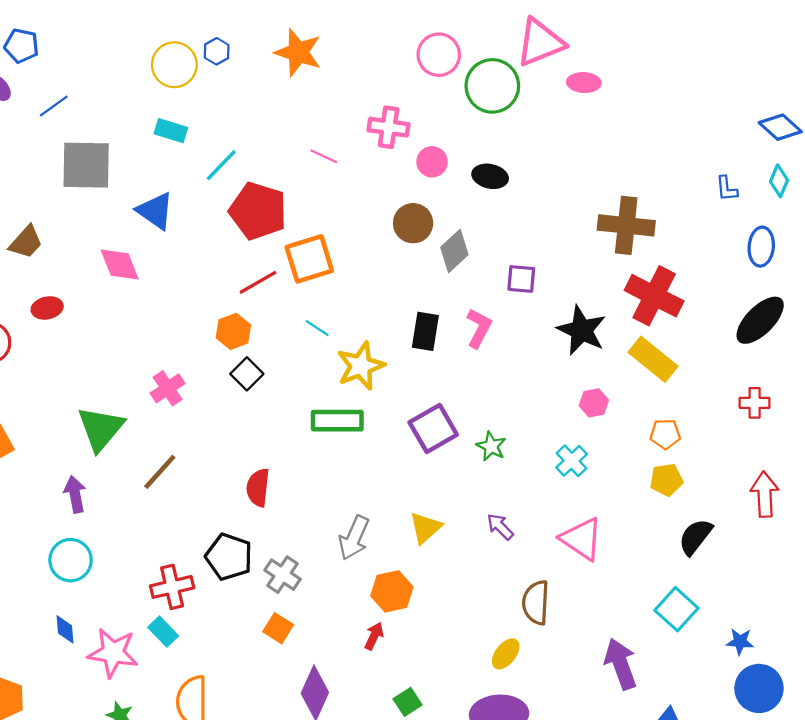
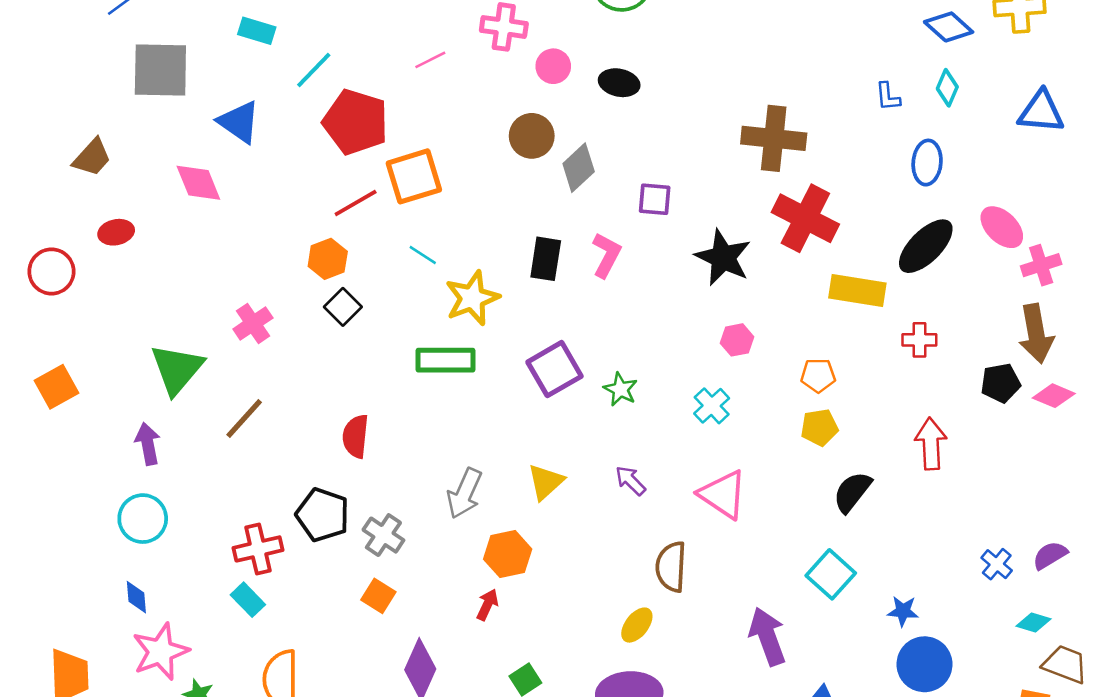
pink line: (324, 156) -> (430, 60), turned -52
yellow rectangle: (653, 359) -> (857, 290), moved, turned -30
pink star: (113, 653) -> (160, 652), moved, turned -30

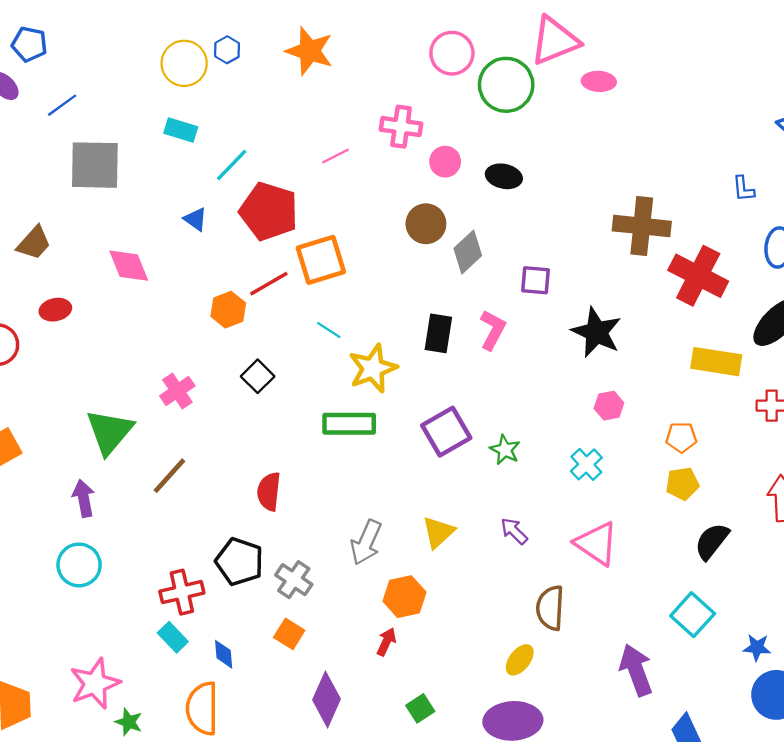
blue triangle: (239, 122) -> (195, 219), moved, size x0.6
red cross: (805, 218) -> (698, 276), moved
orange hexagon: (328, 259) -> (228, 310), moved
blue diamond: (136, 597) -> (224, 654), moved

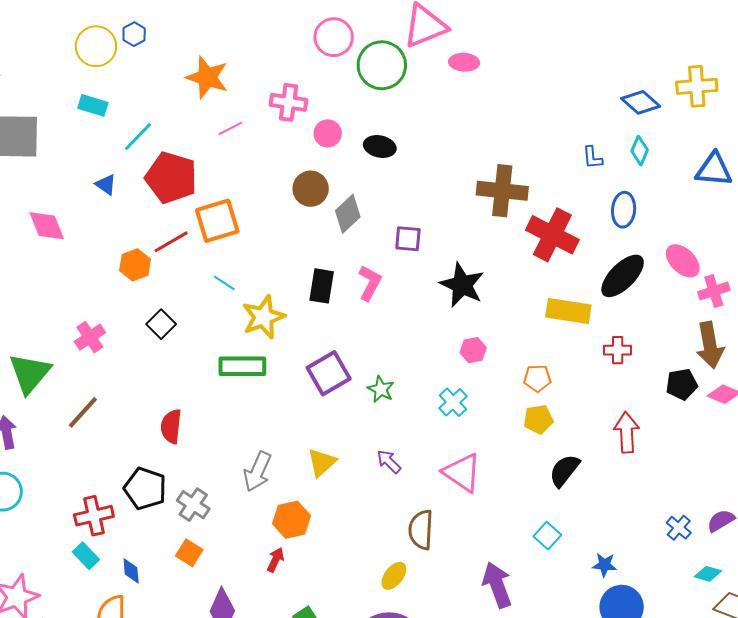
orange star: (310, 51) -> (207, 77), moved
cyan square: (693, 615) -> (547, 536), size x0.7

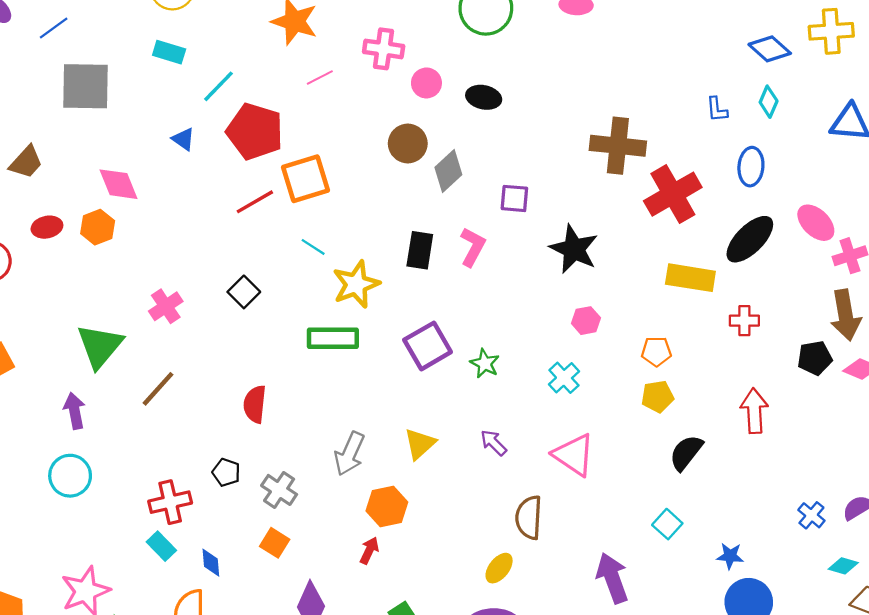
red cross: (552, 235) -> (673, 194), turned 33
orange hexagon: (135, 265) -> (98, 227), moved
black pentagon: (145, 489) -> (226, 472), size x0.6

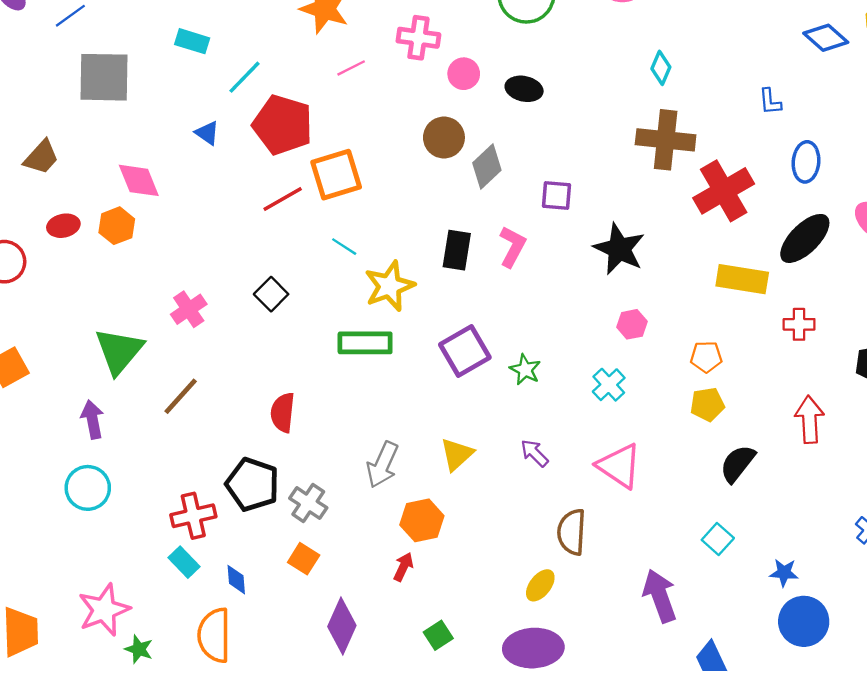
cyan diamond: (769, 102) -> (661, 68), moved
black pentagon: (226, 472) -> (253, 484), size x1.8

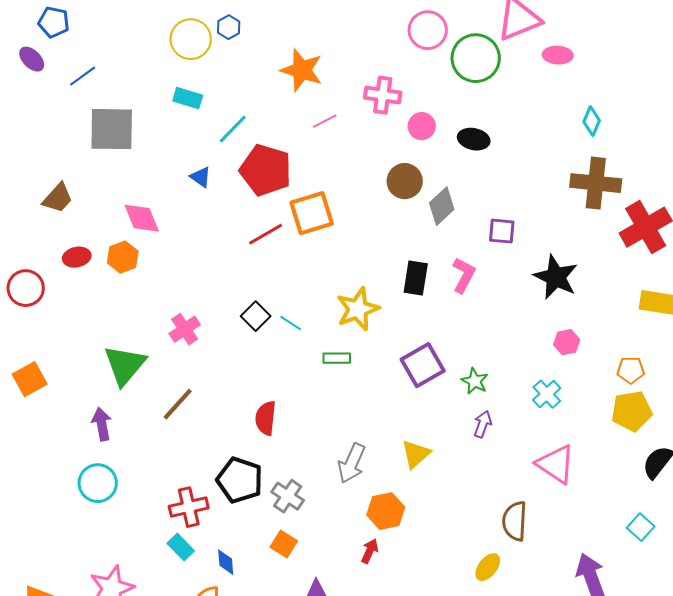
cyan line: (344, 247) -> (291, 323), moved
green rectangle: (365, 343) -> (337, 358), size x0.6
yellow pentagon: (707, 404) -> (632, 411), size x1.4
purple arrow: (534, 453) -> (483, 424), moved, turned 64

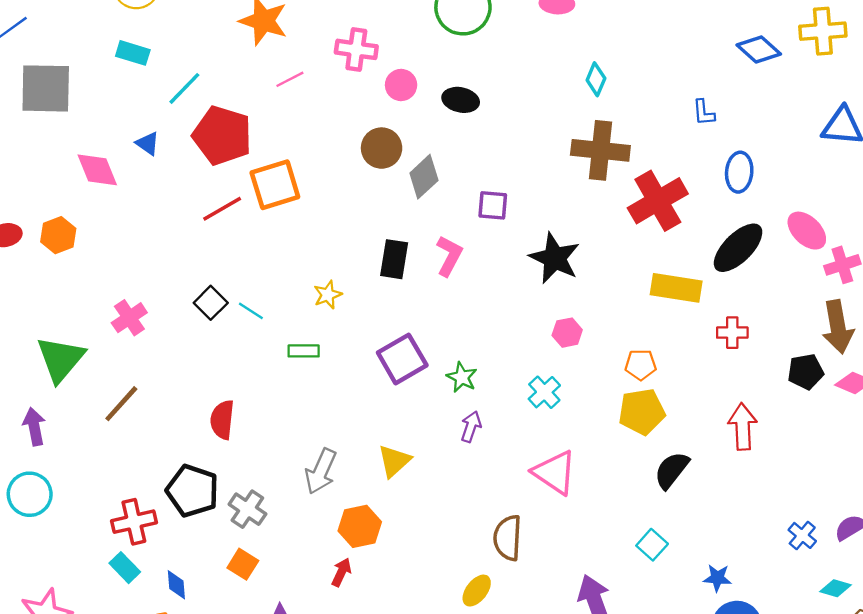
pink diamond: (142, 218) -> (97, 170), moved
yellow star: (358, 309) -> (328, 295), size x0.6

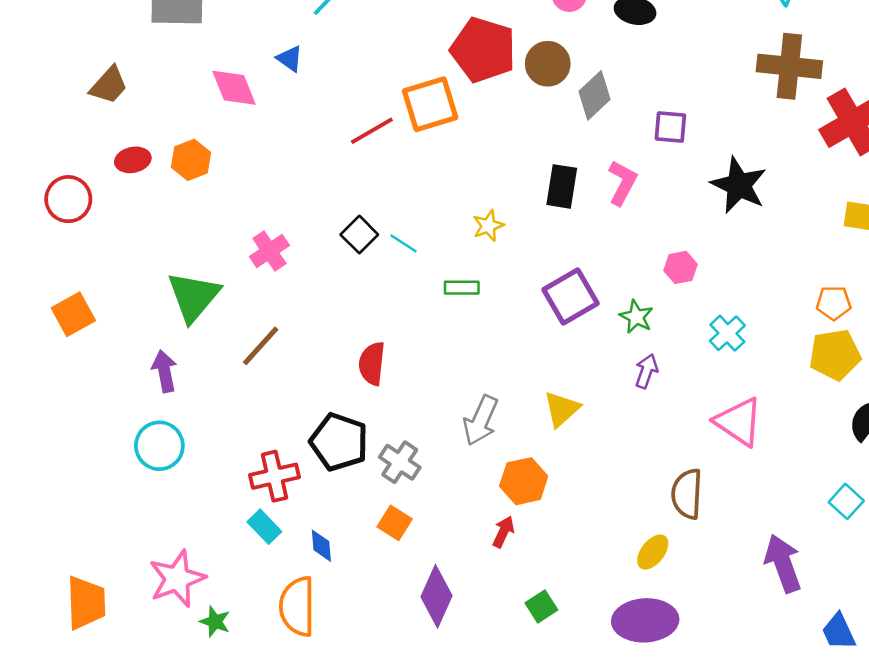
red pentagon: (222, 135) -> (483, 50), moved
pink hexagon: (567, 333) -> (681, 267), moved

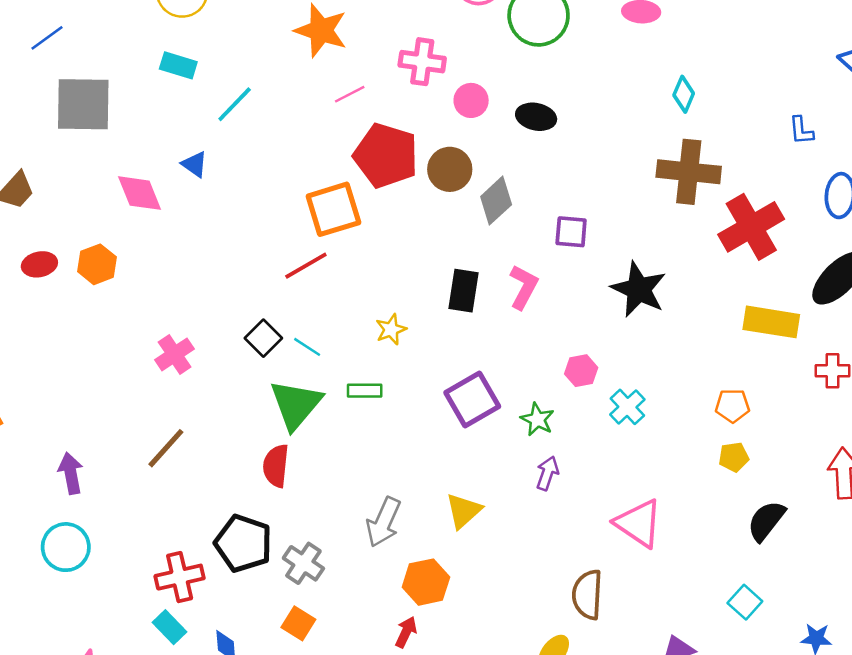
red line: (372, 131) -> (306, 266), moved
green triangle: (194, 297) -> (296, 404), moved
cyan cross: (727, 333) -> (627, 407), moved
yellow pentagon: (835, 355) -> (734, 457), size x0.6

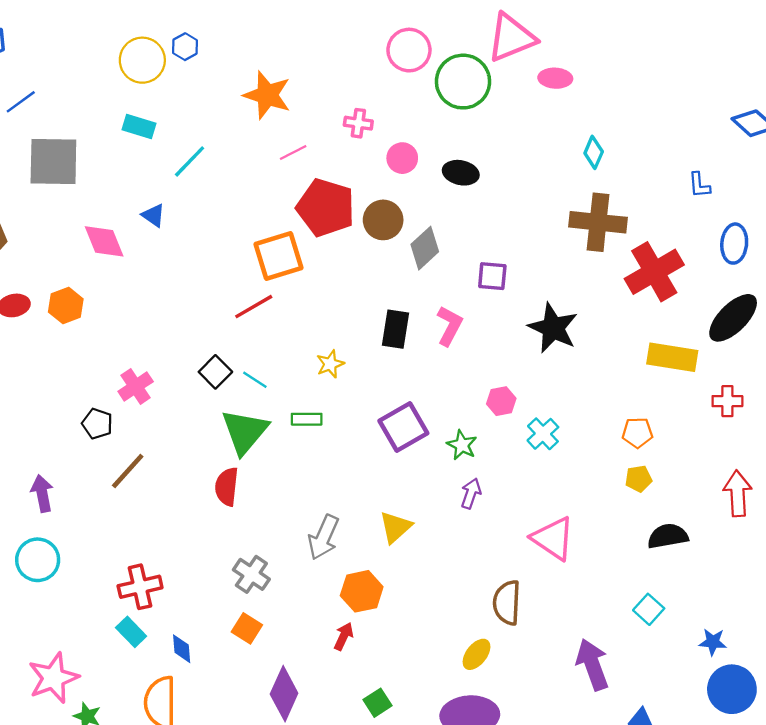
pink cross: (422, 62) -> (358, 123), size x0.7
black semicircle: (766, 521) -> (668, 536), turned 42
black pentagon: (243, 543) -> (97, 424), moved, size x0.6

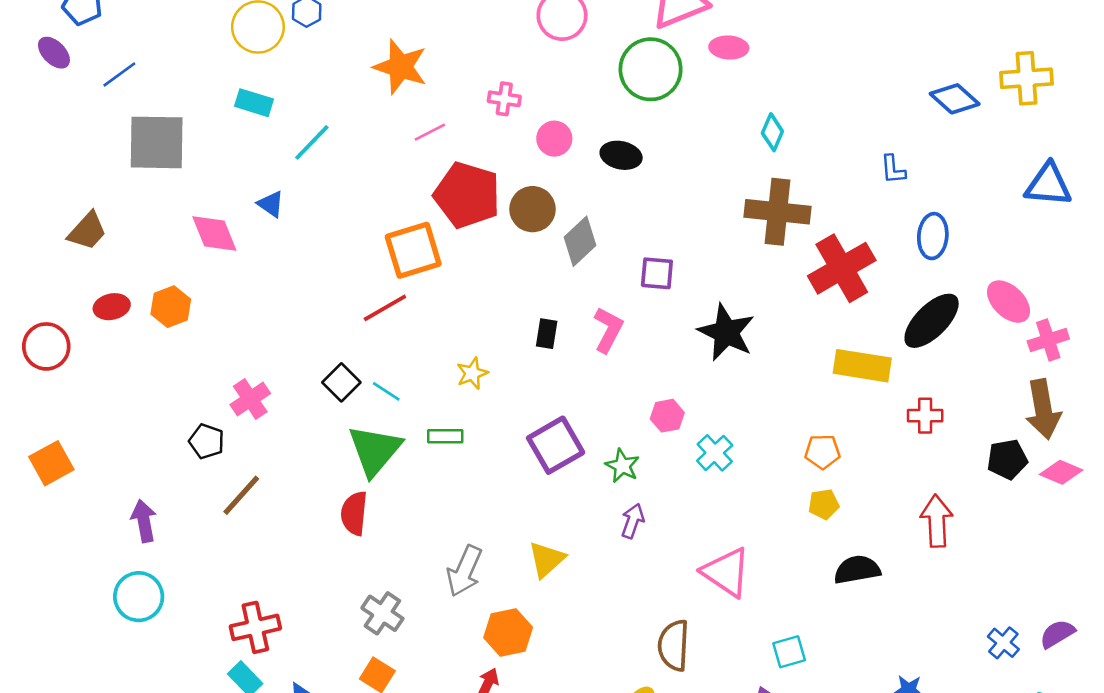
green circle: (463, 82) -> (651, 69), moved
black rectangle: (395, 329) -> (547, 334), size x0.7
cyan square: (649, 609) -> (789, 652), moved, turned 32

